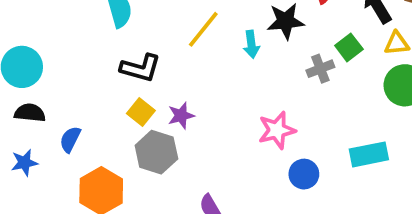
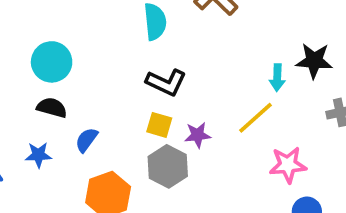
yellow line: (203, 29) -> (256, 118), moved
yellow square: (141, 112) -> (159, 125), turned -32

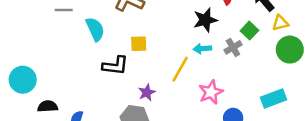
cyan circle: (52, 62) -> (23, 80), moved
cyan arrow: (277, 78) -> (202, 49), moved, turned 102
yellow square: (159, 125) -> (139, 44), moved

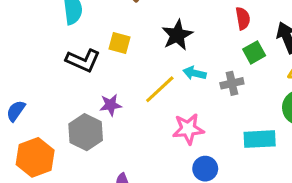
black star: (205, 20) -> (177, 35), moved, turned -30
green square: (249, 31) -> (254, 52), moved
cyan rectangle: (273, 98) -> (260, 139), moved

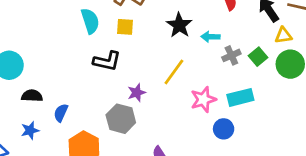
yellow square: (119, 43) -> (125, 27), moved
green square: (254, 52) -> (258, 57), moved
cyan arrow: (195, 73) -> (210, 37), moved
cyan rectangle: (260, 139) -> (240, 97), moved

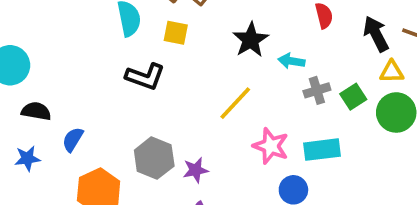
purple star: (137, 93) -> (196, 170), moved
pink star: (203, 99) -> (271, 146), turned 30

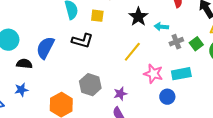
blue semicircle: (73, 139) -> (45, 48), moved, size x1.6
purple star: (196, 170) -> (120, 94), moved

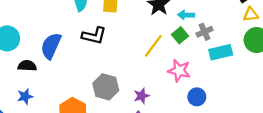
green square: (196, 44) -> (180, 35), moved
cyan rectangle: (181, 74) -> (221, 52), moved

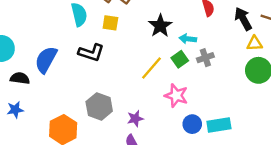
cyan rectangle: (221, 52) -> (219, 125), moved

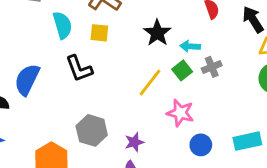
black L-shape: (91, 53) -> (79, 69), turned 55
cyan rectangle: (219, 125) -> (247, 141), moved

